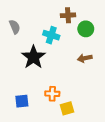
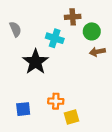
brown arrow: (85, 58) -> (97, 52), moved

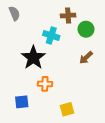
gray semicircle: (15, 29) -> (14, 13), moved
brown arrow: (97, 52) -> (86, 58), moved, turned -32
orange cross: (56, 101) -> (45, 84), moved

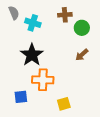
cyan cross: (51, 35) -> (33, 23), moved
orange cross: (45, 84) -> (43, 80), size x1.5

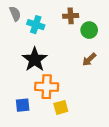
yellow square: (64, 104) -> (61, 107), moved

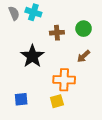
brown cross: (71, 16) -> (57, 33), moved
cyan cross: (36, 25) -> (33, 12), moved
orange cross: (47, 87) -> (64, 80), moved

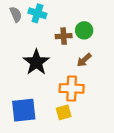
green circle: (84, 29) -> (84, 30), moved
brown arrow: (84, 56) -> (84, 60), moved
blue square: (21, 99) -> (24, 110), size x1.6

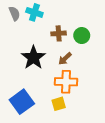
green circle: (84, 30) -> (82, 36), moved
brown arrow: (84, 60) -> (65, 59), moved
blue square: (24, 110) -> (22, 102), turned -30

